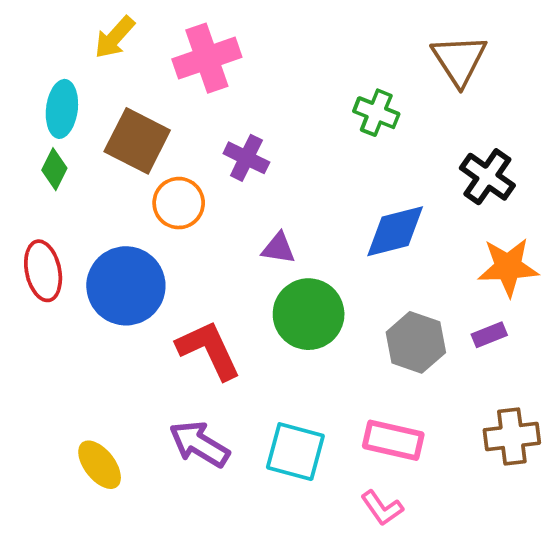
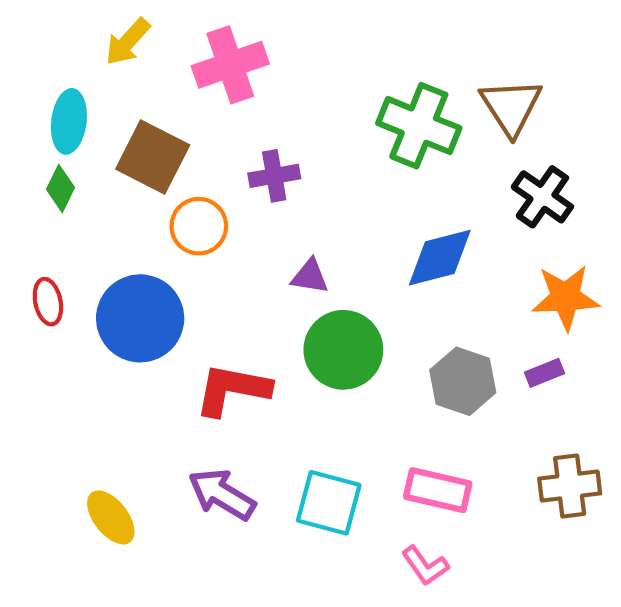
brown triangle: (459, 60) -> (511, 107), moved
green cross: (376, 113) -> (419, 126), size x1.6
purple cross: (246, 158) -> (274, 176), turned -36
red ellipse: (43, 271) -> (48, 302), size x0.7
red L-shape: (209, 350) -> (232, 390), turned -54

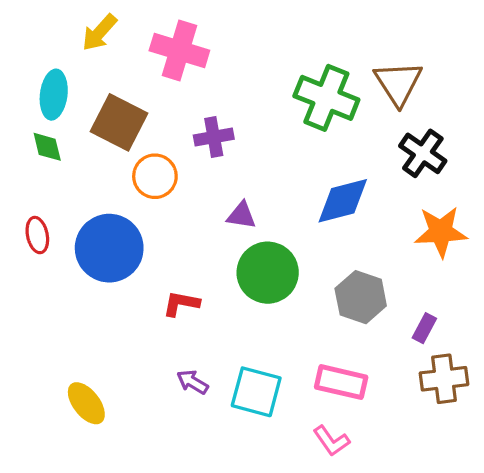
pink cross: (230, 65) -> (179, 50), turned 36
green diamond: (60, 188) -> (47, 147), turned -40
purple rectangle: (545, 373) -> (424, 328), moved, turned -40
red L-shape: (232, 390) -> (181, 304), size x0.6
purple arrow: (222, 494) -> (192, 382), moved, size x0.6

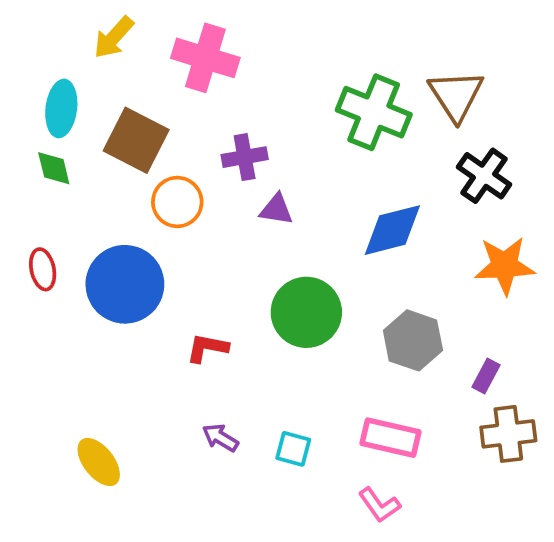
purple triangle: (241, 215) -> (276, 209), moved
cyan square: (256, 392) -> (293, 449), size x0.6

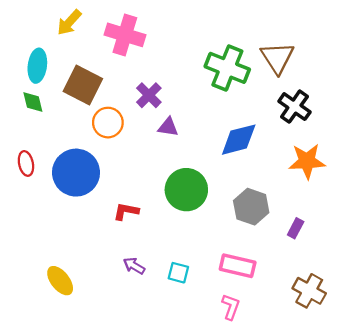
purple cross: (245, 157) -> (149, 95), turned -35
brown cross: (508, 434) -> (309, 291), moved, turned 36
pink L-shape: (379, 505) -> (231, 307), turned -125

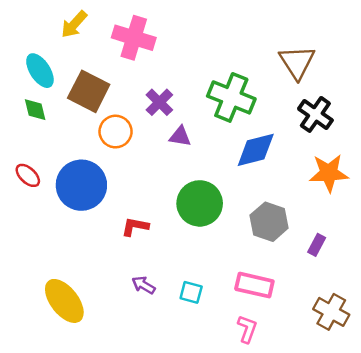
cyan ellipse: (37, 66) -> (40, 71), turned -40
green cross: (227, 68) -> (231, 97), moved
red ellipse: (26, 163) -> (28, 175), turned -35
yellow ellipse: (60, 281) -> (64, 301), size x1.4

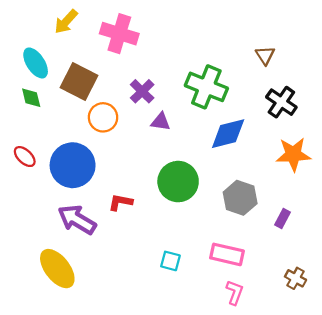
brown triangle: (297, 62) -> (265, 55), size x0.6
purple arrow: (144, 285) -> (77, 220), moved, size x1.8
brown cross: (331, 312) -> (296, 278), size x0.7
pink L-shape: (247, 329) -> (235, 292), moved

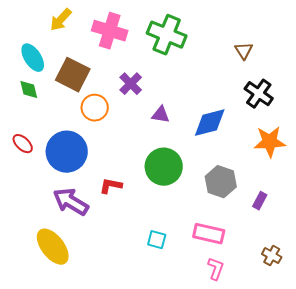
green cross: (206, 87) -> (167, 35), moved
purple triangle: (161, 122) -> (161, 115), moved

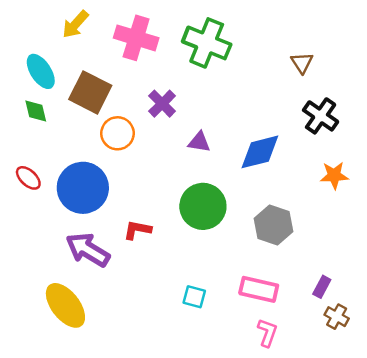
orange star: (270, 142) -> (334, 175), size x0.7
purple rectangle: (260, 201) -> (322, 287), moved

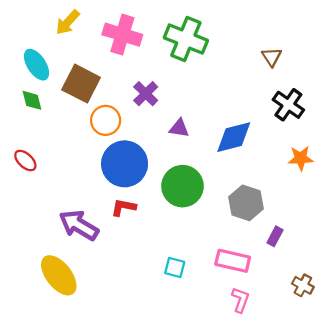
blue circle: (83, 188) -> (125, 164), moved
purple rectangle: (322, 287) -> (275, 236), moved

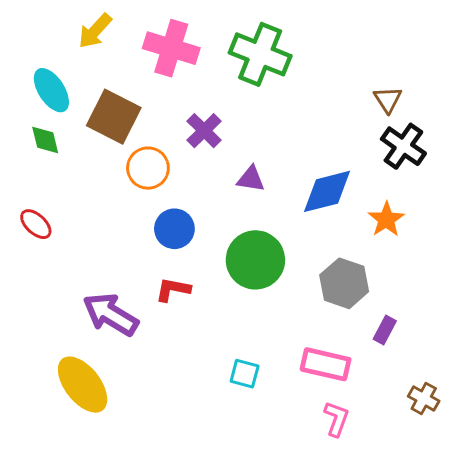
brown triangle: (272, 57) -> (388, 99), moved
orange star: (301, 158) -> (386, 219), moved, turned -30
blue circle: (125, 164) -> (174, 229), size x0.6

